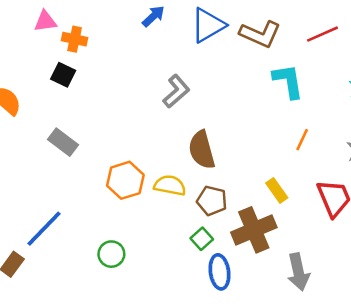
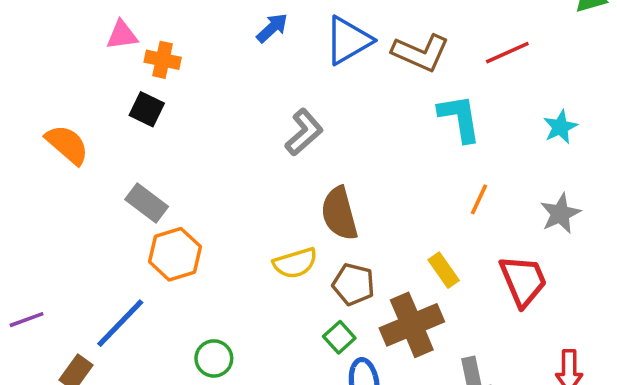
orange hexagon: (125, 180) -> (175, 254), moved
yellow semicircle: (170, 185) -> (295, 263), turned 152

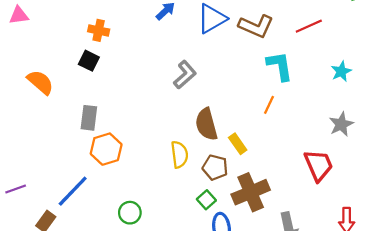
pink triangle: (122, 35) -> (19, 15), moved
orange line: (479, 199) -> (269, 105), moved
gray rectangle: (147, 203) -> (89, 118), turned 60
yellow semicircle: (295, 263) -> (179, 154), turned -80
yellow rectangle: (444, 270) -> (238, 144), moved

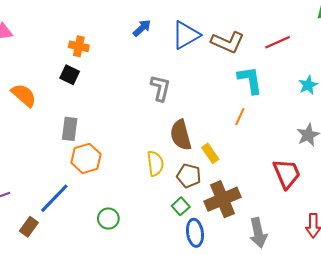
gray L-shape: (185, 75) -> (160, 88), turned -36

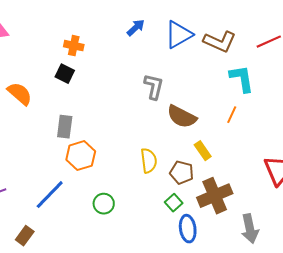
brown semicircle: (181, 135) -> (182, 117), moved, turned -48
green circle: (108, 219) -> (104, 204), moved
brown rectangle: (29, 227) -> (25, 236), moved

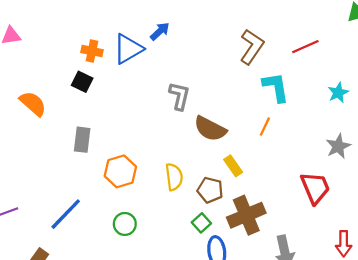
blue triangle: (179, 35) -> (128, 49), moved
brown L-shape: (220, 42) -> (252, 47), turned -80
orange hexagon: (81, 156) -> (120, 171), moved

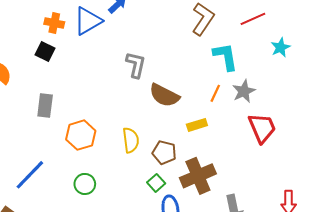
cyan star: (338, 93) -> (280, 47), moved
gray star: (338, 146) -> (244, 91), moved
yellow rectangle: (233, 166) -> (197, 125), moved, turned -72
red trapezoid: (315, 188) -> (262, 128), moved

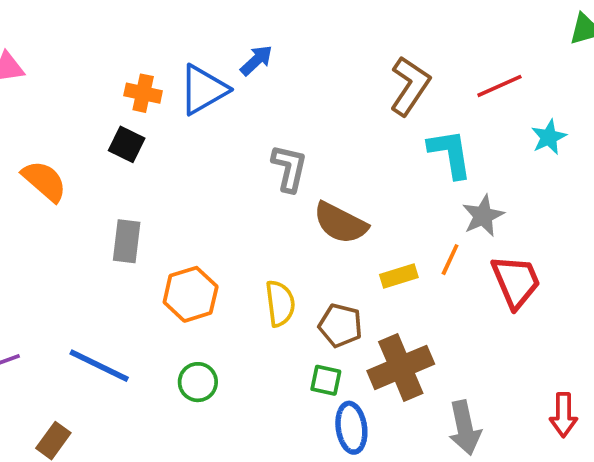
orange line: (215, 93) -> (450, 260), moved
blue line: (30, 175) -> (99, 366), turned 72
green square: (156, 183) -> (326, 380), turned -36

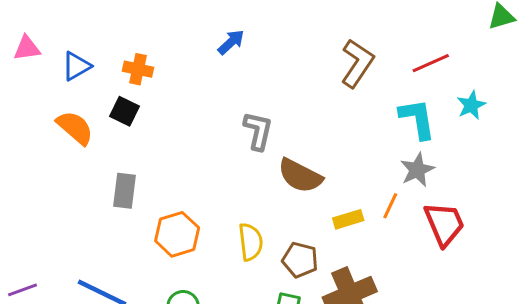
blue triangle: (203, 90) -> (76, 66), moved, size x0.7
cyan L-shape: (450, 154) -> (417, 119), moved
orange semicircle: (44, 181) -> (75, 128), moved

